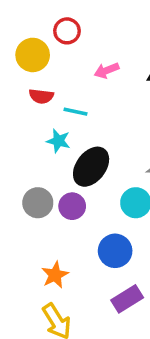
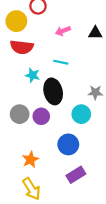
red semicircle: (41, 96) -> (22, 47), size x1.5
cyan line: (76, 112) -> (61, 62), moved
black ellipse: (91, 167) -> (53, 91), turned -50

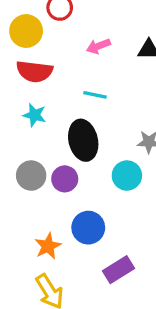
cyan star: (33, 75) -> (34, 115), moved
blue circle: (68, 144) -> (88, 228), moved

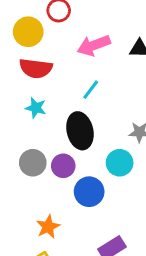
pink arrow: (98, 46) -> (94, 45), size x1.5
cyan line: (95, 95) -> (91, 90), turned -65
blue circle: (88, 228) -> (89, 192), moved

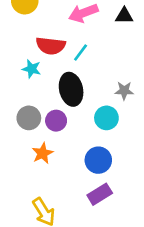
red semicircle: (36, 68) -> (51, 46), moved
blue circle: (89, 192) -> (98, 160), moved
orange star: (48, 227) -> (42, 153), moved

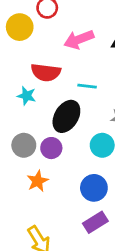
cyan line: (81, 53) -> (87, 86), moved, turned 60
black ellipse: (71, 89) -> (66, 116), turned 44

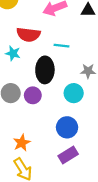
black ellipse: (66, 116) -> (45, 70), turned -30
orange star: (38, 181) -> (22, 143), moved

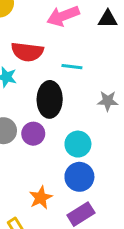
cyan circle: (74, 93) -> (78, 144), moved
orange star: (22, 143) -> (41, 198), moved

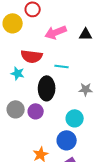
cyan circle: (78, 144) -> (75, 118), moved

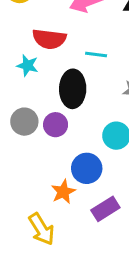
blue circle: (67, 140) -> (87, 168), moved

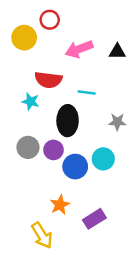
blue circle: (87, 168) -> (75, 167), moved

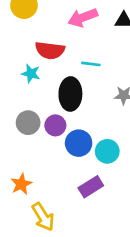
cyan circle: (103, 159) -> (107, 151), moved
orange star: (60, 205) -> (21, 184), moved
purple rectangle: (94, 219) -> (91, 187), moved

